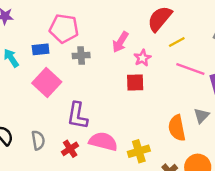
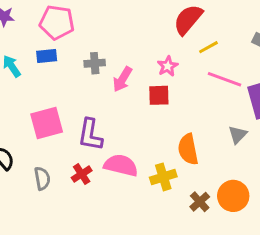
pink pentagon: (64, 28) -> (57, 22), moved
pink arrow: (120, 42) -> (122, 79), moved
pink square: (47, 83) -> (47, 123), moved, turned 32
orange semicircle: (177, 128) -> (188, 149), moved
gray semicircle: (38, 140) -> (42, 178), moved

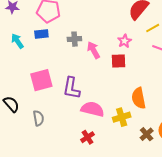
pink arrow: (122, 79) -> (94, 50), turned 120
red cross: (82, 174) -> (88, 137), moved

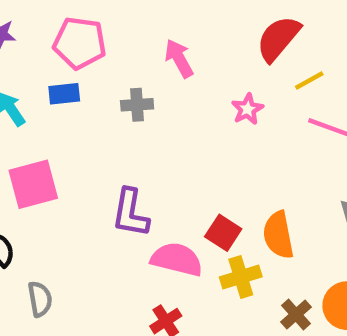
pink arrow: (94, 50) -> (179, 58), moved
red square: (119, 61) -> (223, 233), moved, turned 35
pink square: (41, 80) -> (33, 184), moved
gray semicircle: (38, 118) -> (40, 299), moved

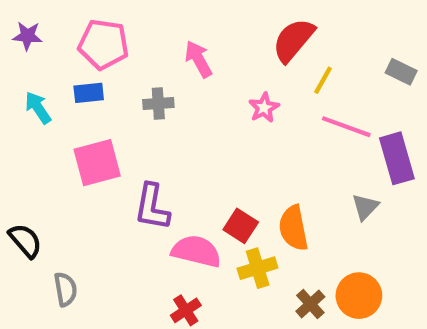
yellow line: (309, 80) -> (323, 80), turned -32
pink square: (33, 184) -> (97, 163), moved

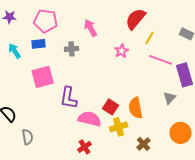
orange circle: (359, 296) -> (181, 133), moved

